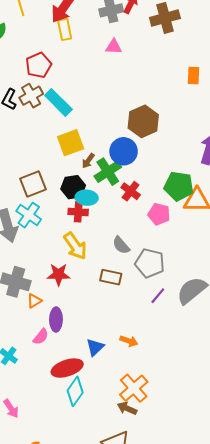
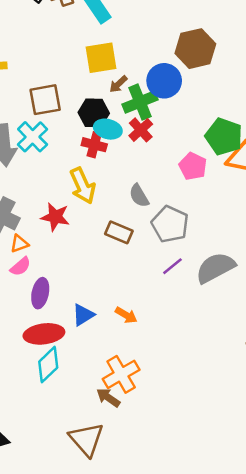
red cross: (131, 191) -> (141, 130), moved
purple ellipse: (56, 320) -> (40, 293), moved
pink semicircle: (41, 337) -> (20, 267), moved

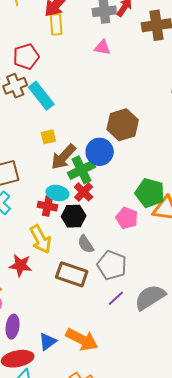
yellow square: (101, 58) -> (48, 137), size x0.6
brown arrow: (118, 84) -> (63, 157), size x1.8
black hexagon: (94, 113) -> (74, 216), moved
brown rectangle: (119, 232) -> (72, 274), size x1.4
orange arrow: (126, 315) -> (82, 340), size x1.8

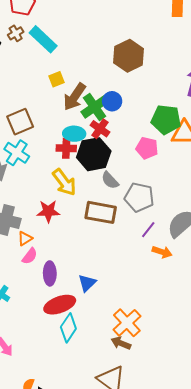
brown cross: (15, 86) -> (16, 33), size x0.7
blue circle: (100, 152) -> (112, 101), moved, size x0.7
black hexagon: (74, 216) -> (94, 154), size x1.4
orange arrow: (82, 340) -> (162, 252), moved, size x0.6

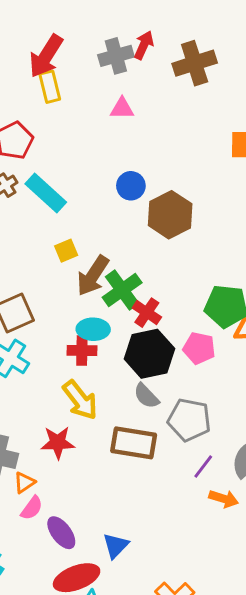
blue circle: (112, 101) -> (131, 186), moved
red cross: (100, 129) -> (147, 313), moved
black hexagon: (94, 154) -> (149, 354), moved
purple ellipse: (50, 273) -> (61, 533), turned -35

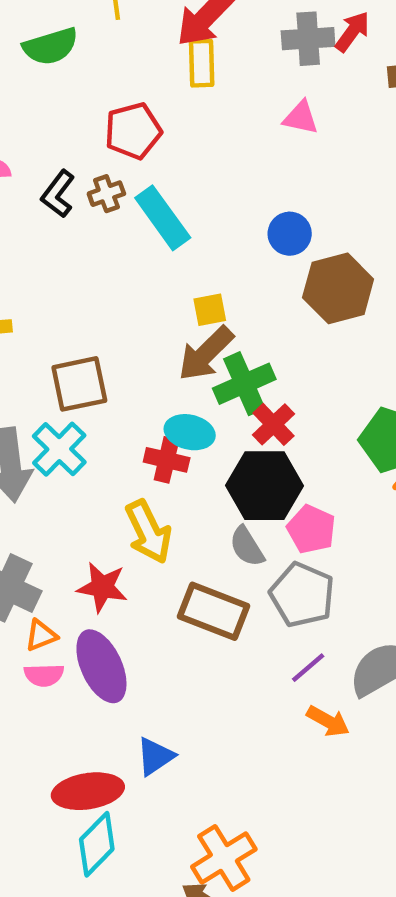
yellow square: (66, 251) -> (210, 310), moved
pink pentagon: (199, 348) -> (311, 529), moved
pink semicircle: (32, 508) -> (44, 675), turned 40
purple ellipse: (61, 533) -> (101, 666), moved, size x1.4

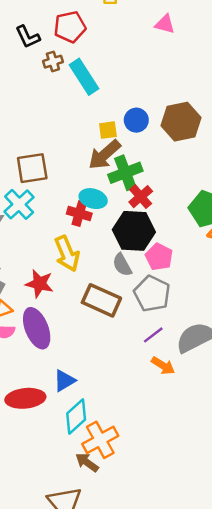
black L-shape: (58, 194) -> (28, 37), moved, turned -65
blue circle: (290, 234) -> (136, 120), moved
cyan diamond: (97, 844) -> (76, 417), moved

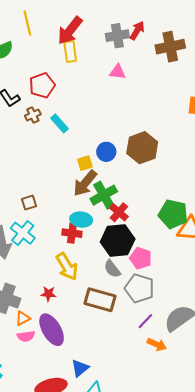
cyan rectangle: (84, 77) -> (59, 123), size x0.7
brown square: (32, 168) -> (29, 203), size x0.6
red star: (39, 284) -> (48, 294), size x0.7

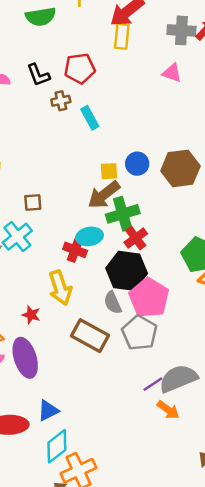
cyan ellipse: (81, 220) -> (90, 236), turned -30
pink pentagon: (141, 258) -> (149, 298), size x1.5
purple line: (145, 321) -> (153, 384), moved
orange arrow: (157, 345) -> (168, 410), moved

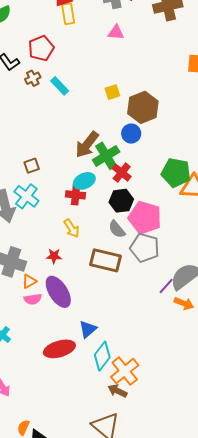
blue circle: (137, 164) -> (131, 134), moved
yellow square: (109, 171) -> (112, 92), moved
black hexagon: (127, 271) -> (121, 201), size x0.7
yellow arrow: (60, 288) -> (72, 228), size x0.7

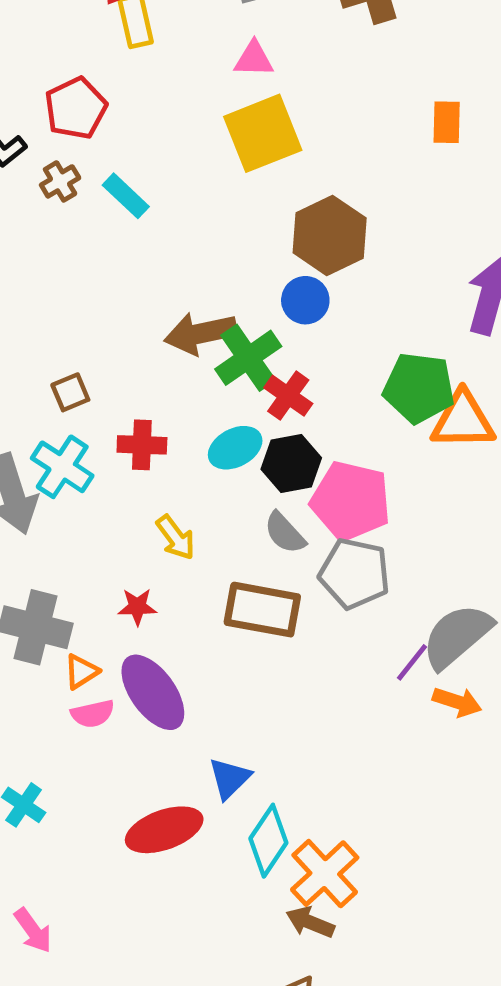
yellow square: (112, 92) -> (263, 133), moved, size x2.0
brown arrow: (87, 145) -> (201, 333), turned 44
cyan ellipse: (84, 181) -> (235, 448), moved
red cross: (76, 195) -> (142, 445), moved

